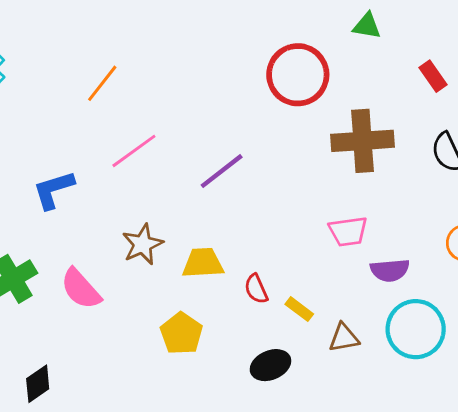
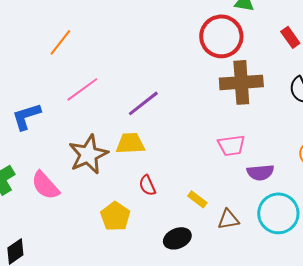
red circle: (298, 75) -> (221, 36), moved
brown star: (143, 244) -> (88, 154), size x1.4
yellow trapezoid: (203, 263) -> (130, 143), moved
red semicircle: (256, 289) -> (147, 185), moved

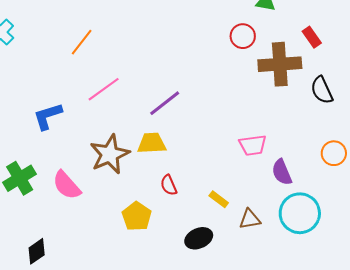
red circle: (221, 36) -> (243, 36), size x0.6
brown cross: (241, 82) -> (280, 64), moved
purple semicircle: (260, 172) -> (282, 172), turned 72

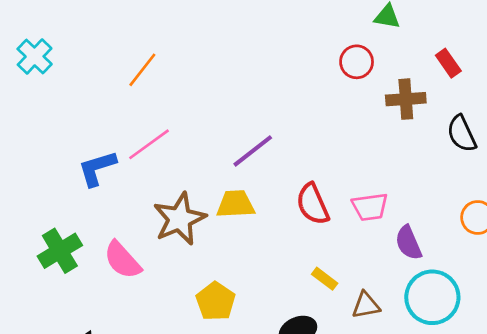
brown cross: (280, 64) -> (406, 99), size x0.7
pink line: (104, 89) -> (149, 144), moved
red semicircle: (169, 185) -> (313, 204), moved, size x1.5

